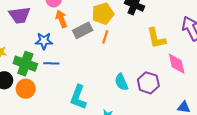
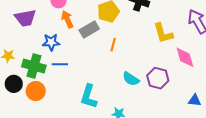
orange line: (105, 37) -> (113, 45), moved
cyan semicircle: (121, 82) -> (131, 79), turned -30

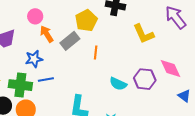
pink diamond: (185, 57) -> (171, 68), moved
blue triangle: (195, 100) -> (184, 96), turned 40

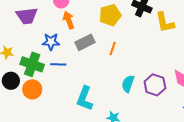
yellow L-shape: (144, 34) -> (165, 22), moved
gray rectangle: (70, 41) -> (85, 42), moved
cyan semicircle: (118, 84) -> (128, 84), turned 72

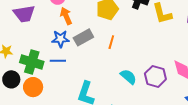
blue star: (51, 42) -> (60, 39), moved
cyan semicircle: (128, 84) -> (128, 77), turned 114

